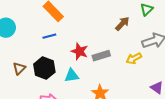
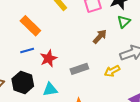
red star: (80, 51) -> (48, 58), moved, turned 30

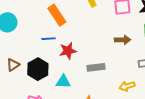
brown arrow: (100, 36) -> (123, 40), turned 35
yellow arrow: (112, 71) -> (127, 86), moved

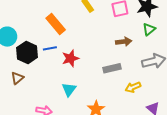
gray rectangle: (96, 67) -> (112, 68), moved
black hexagon: (38, 69) -> (27, 53), moved
cyan triangle: (63, 82) -> (69, 89), turned -49

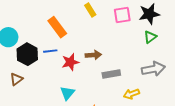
brown arrow: (124, 42) -> (93, 55), moved

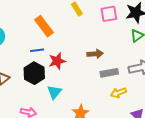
black hexagon: (27, 54) -> (34, 73), moved
brown arrow: (93, 55) -> (95, 54), moved
gray rectangle: (111, 74) -> (109, 73), moved

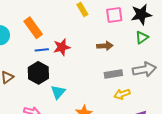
orange rectangle: (44, 26) -> (33, 28), moved
brown arrow: (95, 54) -> (105, 46), moved
red star: (57, 61) -> (62, 47), moved

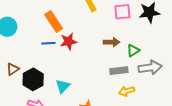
orange rectangle: (33, 28) -> (54, 22), moved
green triangle: (142, 37) -> (133, 50), moved
black hexagon: (38, 73) -> (33, 79), moved

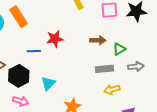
orange rectangle: (54, 22) -> (19, 17), moved
blue line: (48, 43) -> (34, 51), moved
gray arrow: (150, 68) -> (136, 66), size x0.7

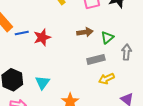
blue line: (34, 51) -> (22, 33), moved
gray arrow: (136, 66) -> (126, 52), turned -70

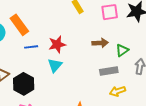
blue line: (22, 33) -> (31, 47), moved
cyan triangle: (43, 83) -> (55, 65), moved

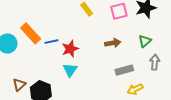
blue line: (31, 47) -> (51, 42), moved
green triangle: (122, 50) -> (145, 41), moved

